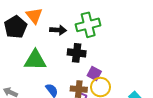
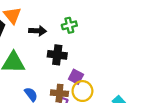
green cross: (88, 25) -> (69, 25), size x0.6

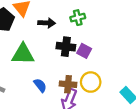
purple square: (76, 77) -> (84, 51), moved

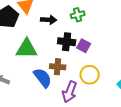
brown cross: (68, 84) -> (58, 67), moved
blue semicircle: (40, 85) -> (43, 78), size x1.5

